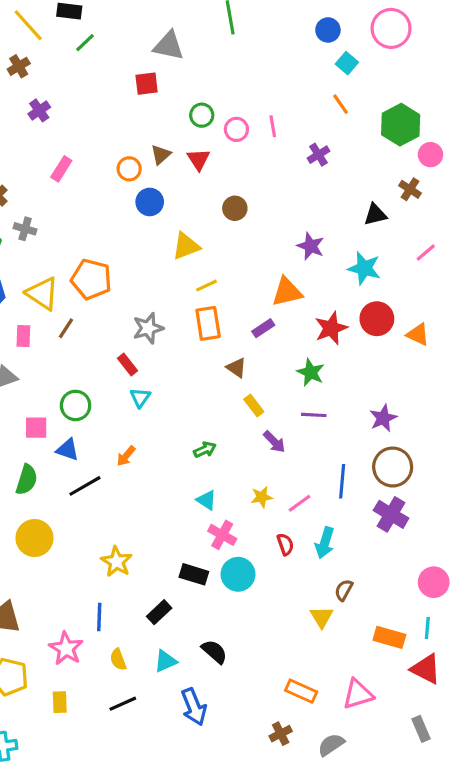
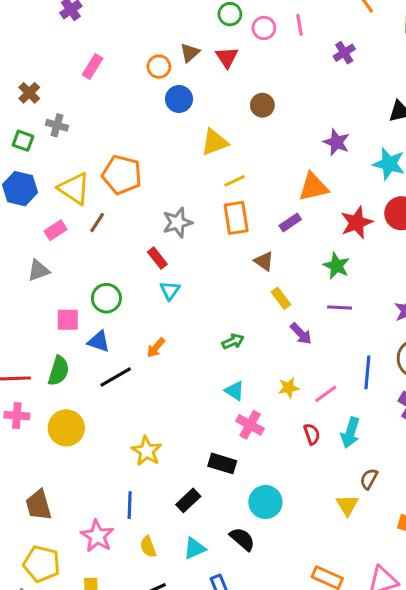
pink rectangle: (23, 336) -> (55, 230), turned 55
cyan circle: (238, 574) -> (265, 502), moved

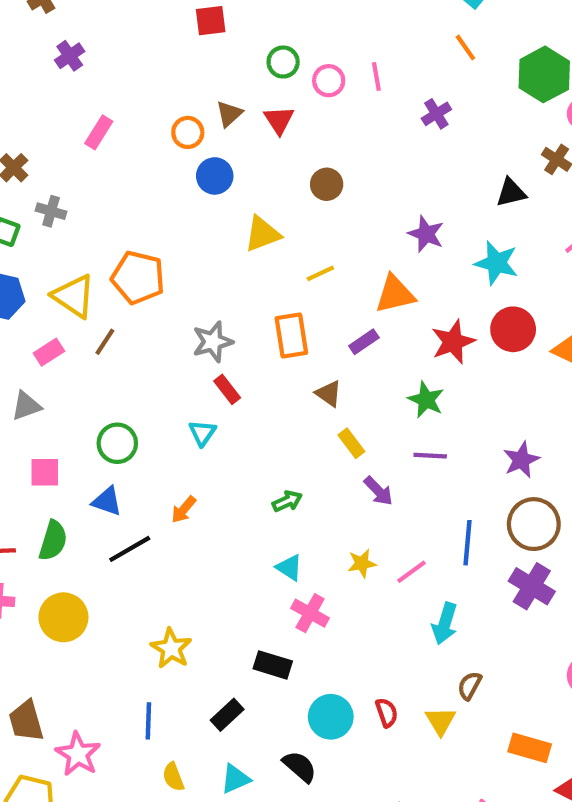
yellow line: (235, 181) -> (320, 273), moved
red rectangle: (157, 258) -> (227, 389), moved
pink square: (68, 320) -> (45, 472), moved
red semicircle: (312, 434) -> (387, 713), moved
pink star: (97, 536) -> (78, 754), moved

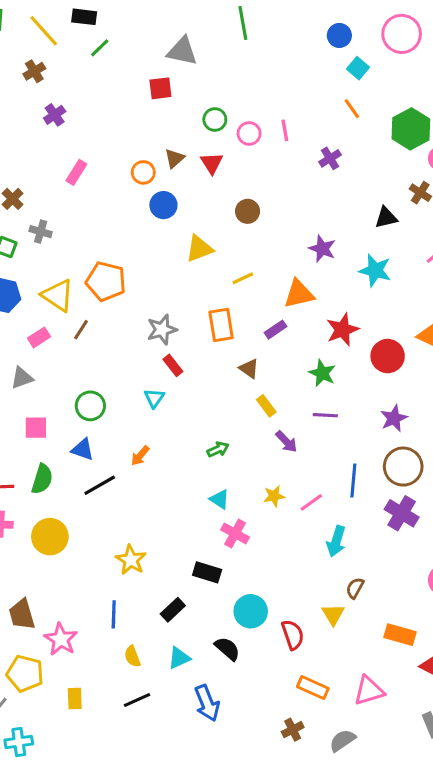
red circle: (513, 329) -> (388, 356), moved
red semicircle: (387, 713) -> (293, 635), moved, size x1.4

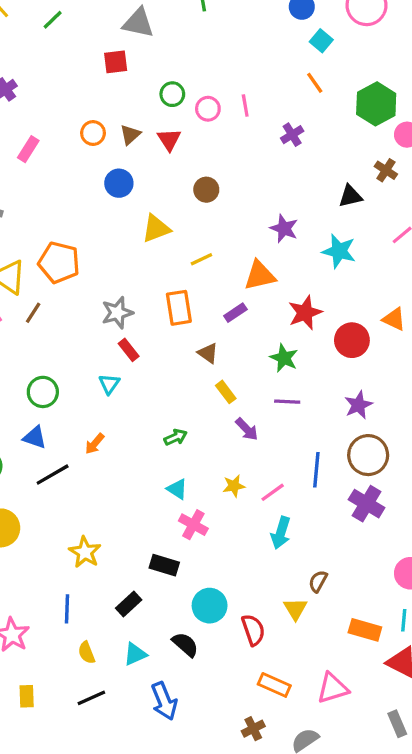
orange circle: (143, 172) -> (93, 133), moved
cyan arrow: (336, 541) -> (281, 533), moved

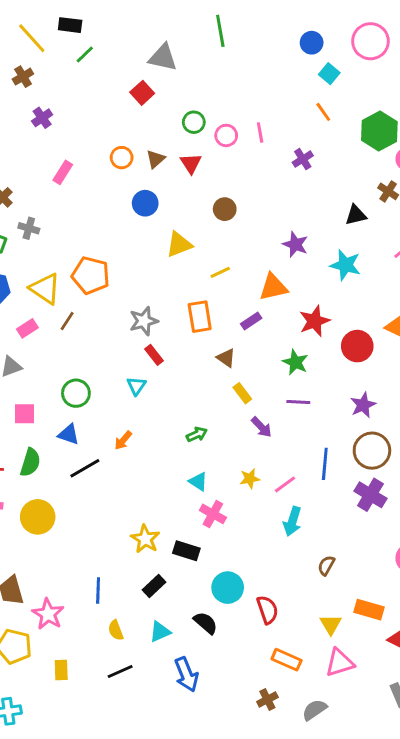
red square: (116, 62) -> (142, 93), turned -35
yellow star: (85, 552) -> (145, 539), moved
yellow triangle: (295, 609) -> (331, 624), moved

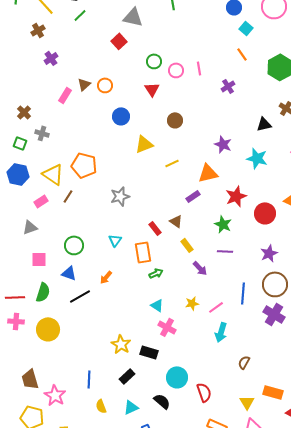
brown triangle: (155, 159) -> (84, 84), moved
orange rectangle: (200, 317) -> (143, 252), moved
red rectangle: (154, 355) -> (155, 228), moved

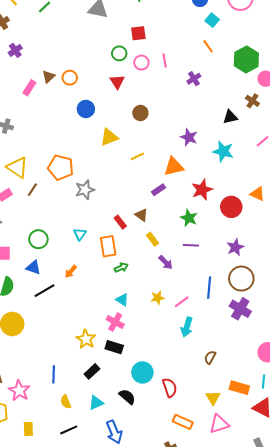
red square: (119, 41) -> (138, 33), moved, turned 35
orange pentagon: (84, 165) -> (61, 168), moved
pink cross: (167, 327) -> (115, 322), moved

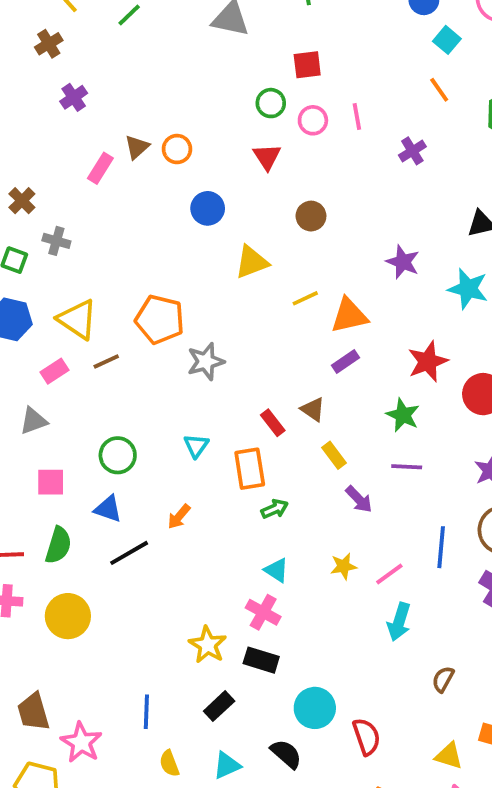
orange triangle: (174, 166) -> (349, 316), moved
brown line: (32, 190) -> (106, 361), turned 32
yellow triangle: (213, 398) -> (449, 756), turned -42

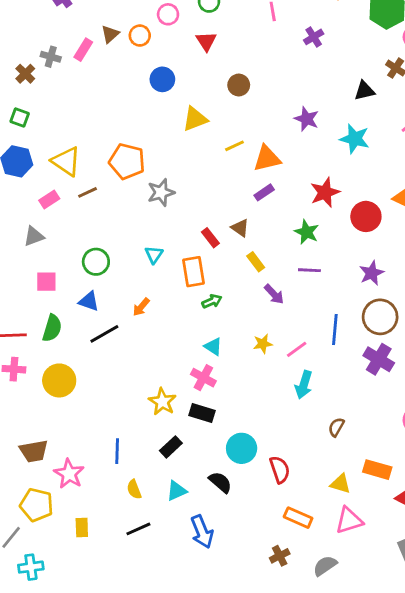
pink circle: (313, 120) -> (168, 14), moved
gray cross: (56, 241) -> (51, 57), moved
brown trapezoid: (33, 712) -> (34, 451), turned -84

